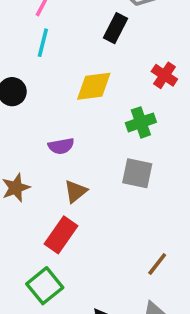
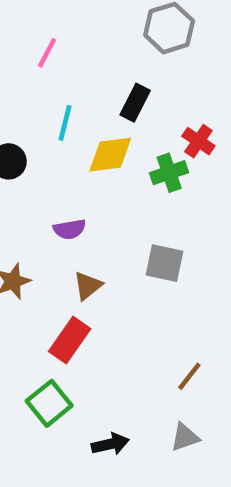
black rectangle: (115, 28) -> (135, 103), moved
cyan line: (43, 43) -> (65, 123), moved
green cross: (141, 122) -> (169, 173), moved

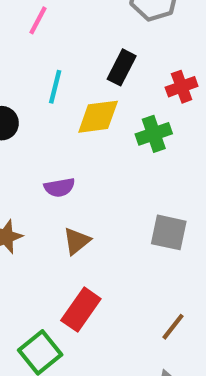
red cross: (198, 141) -> (182, 87), moved, turned 36
gray square: (165, 263) -> (169, 232), moved
red rectangle: (70, 340) -> (81, 310), moved

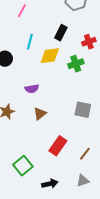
red rectangle: (81, 310) -> (58, 146), moved

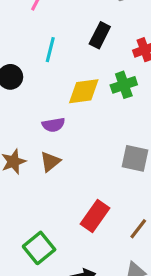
yellow diamond: (50, 56) -> (84, 91), moved
brown triangle: (40, 114) -> (50, 162), moved

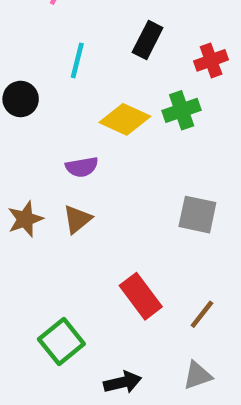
yellow diamond: (84, 91) -> (125, 119), turned 32
red rectangle: (95, 216) -> (141, 296), turned -72

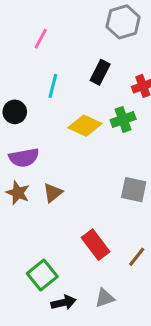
purple semicircle: (82, 167) -> (24, 158), moved, size x1.4
brown star: (25, 219) -> (18, 193), turned -30
gray triangle: (197, 376) -> (105, 298), moved
black arrow: (123, 382) -> (64, 303), moved

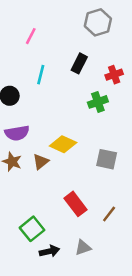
yellow diamond: (85, 126) -> (63, 144), moved

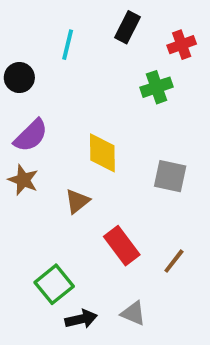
purple semicircle: (17, 133) -> (31, 135), turned -35
yellow diamond: (63, 144) -> (102, 153), turned 65
brown triangle: (41, 162) -> (77, 201), moved
gray triangle: (83, 247) -> (133, 313), turned 42

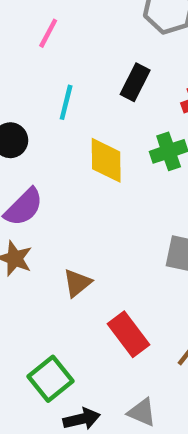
yellow diamond: (102, 153) -> (106, 160), moved

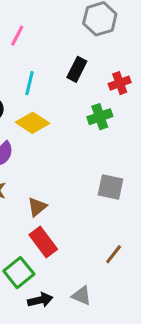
yellow diamond: (106, 160) -> (33, 123), moved, turned -56
red rectangle: (128, 334) -> (43, 242), moved

